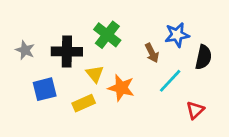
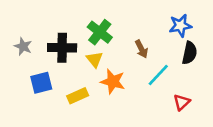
blue star: (177, 35) -> (180, 26), moved
yellow triangle: (95, 74) -> (95, 59), moved

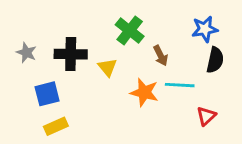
green cross: (100, 32) -> (130, 31), moved
cyan line: (158, 75) -> (180, 85), turned 50
orange star: (113, 81) -> (144, 92), moved
yellow rectangle: (78, 96) -> (56, 126), moved

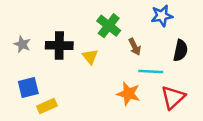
blue star: (205, 29) -> (162, 16), moved
orange star: (144, 92) -> (129, 94), moved
blue square: (47, 94) -> (28, 88), moved
red triangle: (206, 116) -> (173, 97), size x1.5

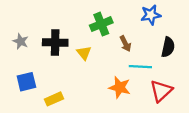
green cross: (109, 26) -> (101, 24), turned 30
yellow rectangle: (47, 106) -> (54, 99), moved

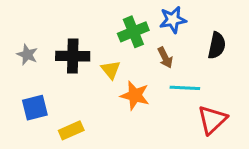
blue star: (151, 15) -> (173, 20), moved
black semicircle: (168, 47) -> (217, 45), moved
orange star: (120, 87) -> (135, 95), moved

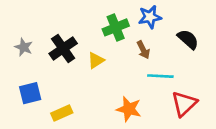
black semicircle: (217, 45) -> (188, 39), turned -60
black cross: (73, 56) -> (63, 49), turned -36
yellow triangle: (111, 70) -> (96, 60), turned 36
orange star: (135, 95) -> (129, 109), moved

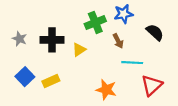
black cross: (63, 49) -> (52, 40), turned 35
blue square: (30, 93) -> (25, 77), turned -30
yellow rectangle: (62, 113) -> (51, 81), moved

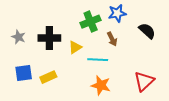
cyan line: (132, 63) -> (98, 60), moved
blue square: (25, 77) -> (24, 73), turned 36

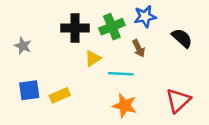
black cross: (49, 38) -> (75, 28), moved

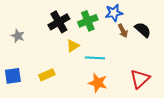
black cross: (75, 28) -> (59, 22), turned -30
brown arrow: (139, 48) -> (123, 31), moved
blue square: (29, 90) -> (13, 76), moved

